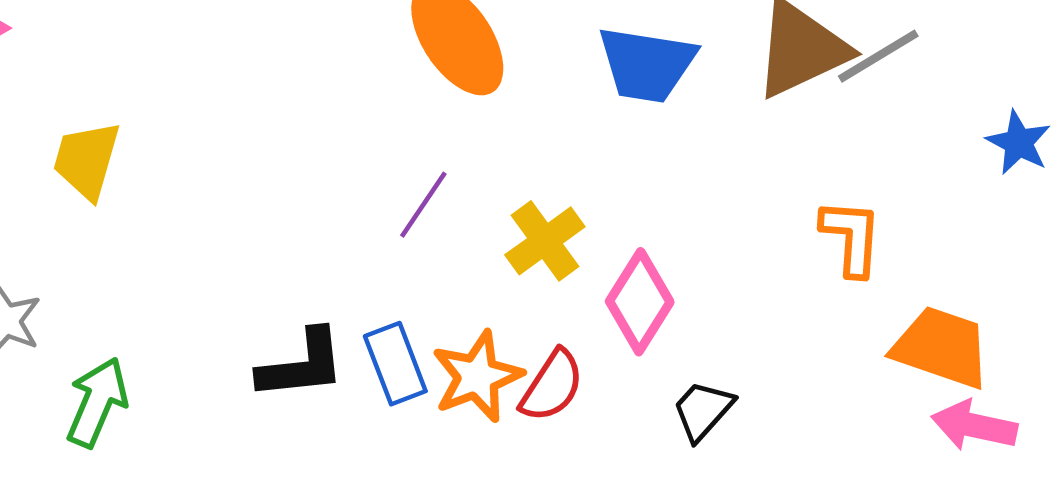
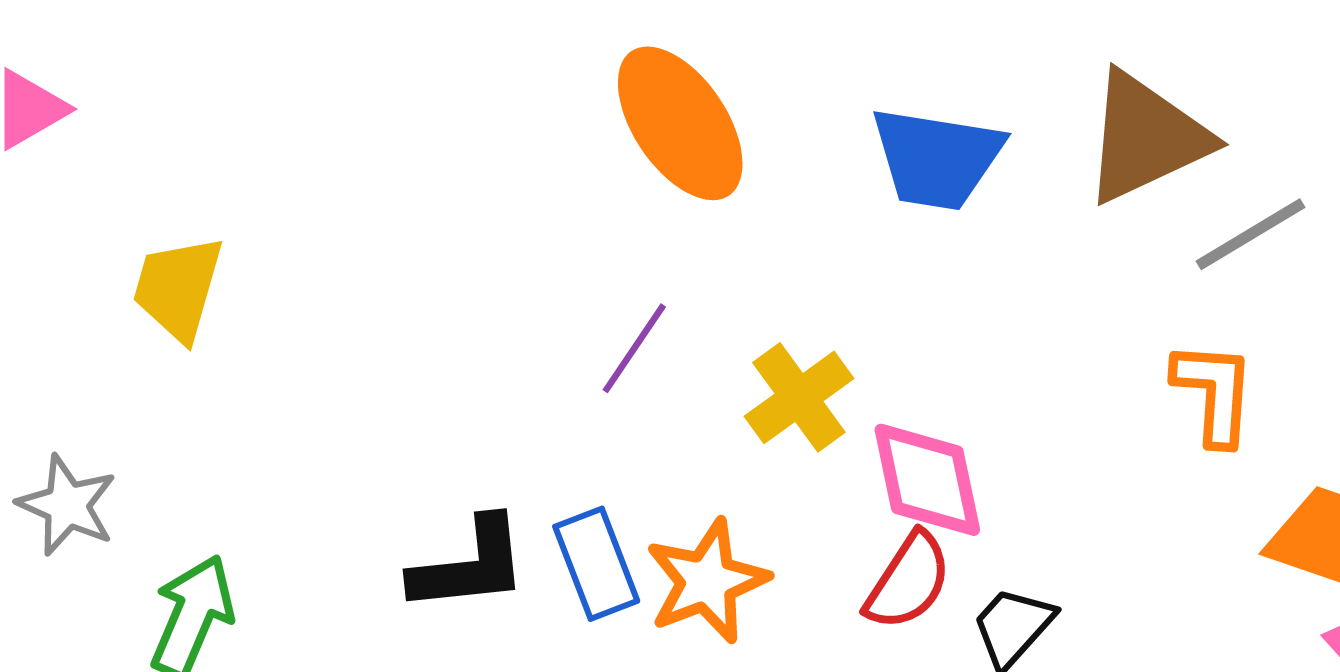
gray line: (878, 56) -> (1250, 234), moved
pink diamond: (640, 302) -> (927, 480), turned -44
red semicircle: (552, 386) -> (908, 581), moved

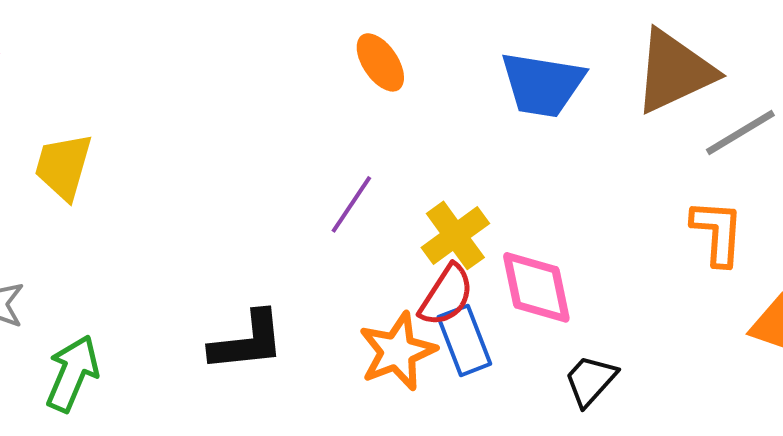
orange ellipse: (680, 123) -> (380, 62), size x0.6
blue rectangle: (596, 564) -> (464, 340), moved
red semicircle: (908, 581) -> (446, 295), moved

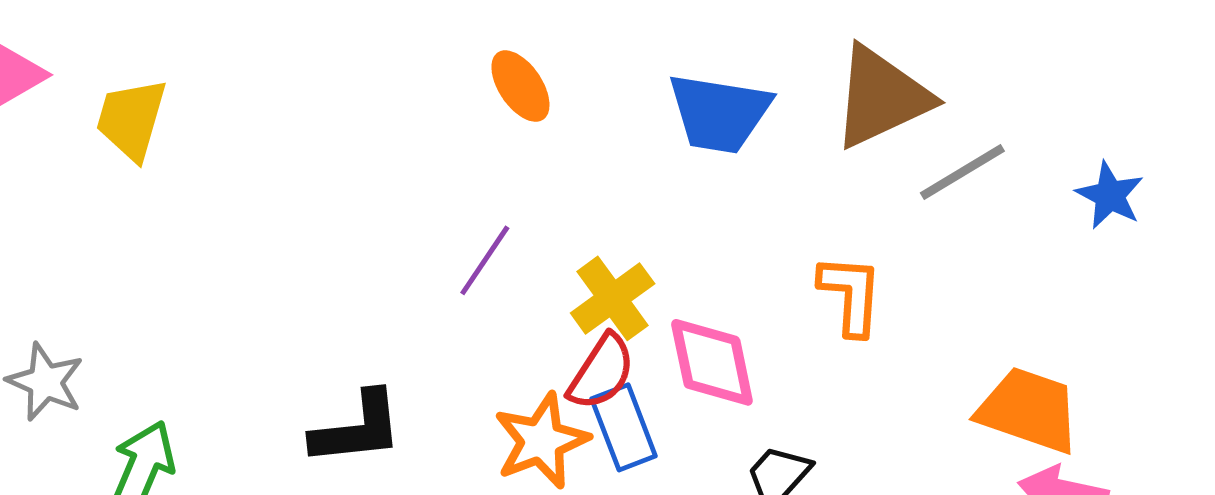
yellow trapezoid: (63, 166) -> (131, 119), moved
orange L-shape: (717, 232) -> (851, 295), moved

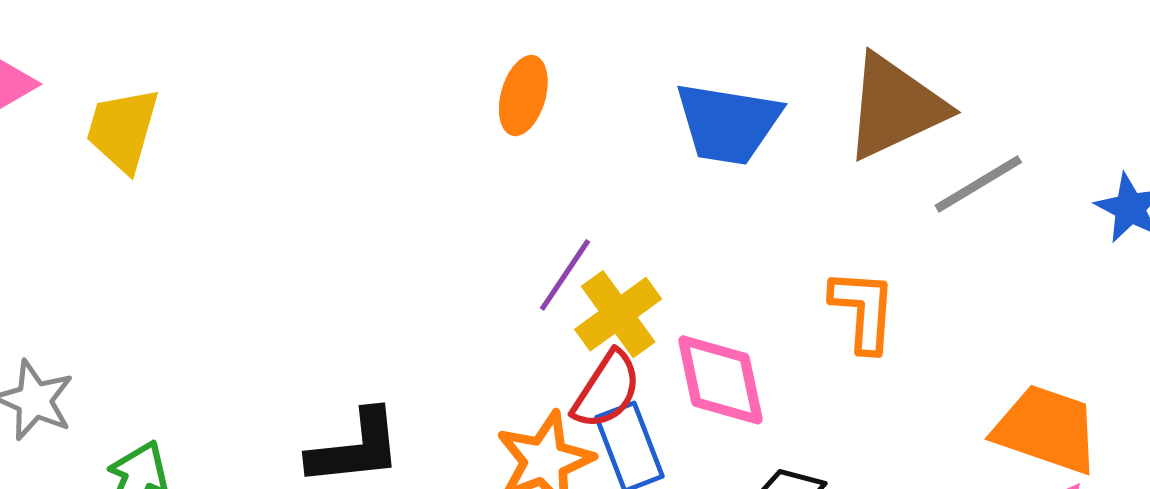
orange ellipse: (520, 86) -> (523, 96), turned 50
purple line: (485, 260) -> (565, 275), moved

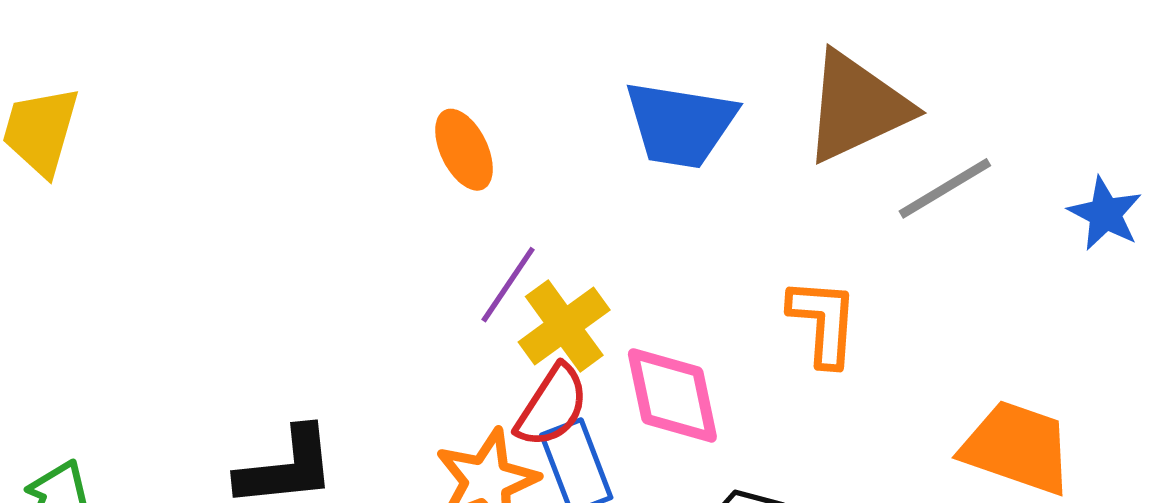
orange ellipse: (523, 96) -> (464, 150), moved, turned -42

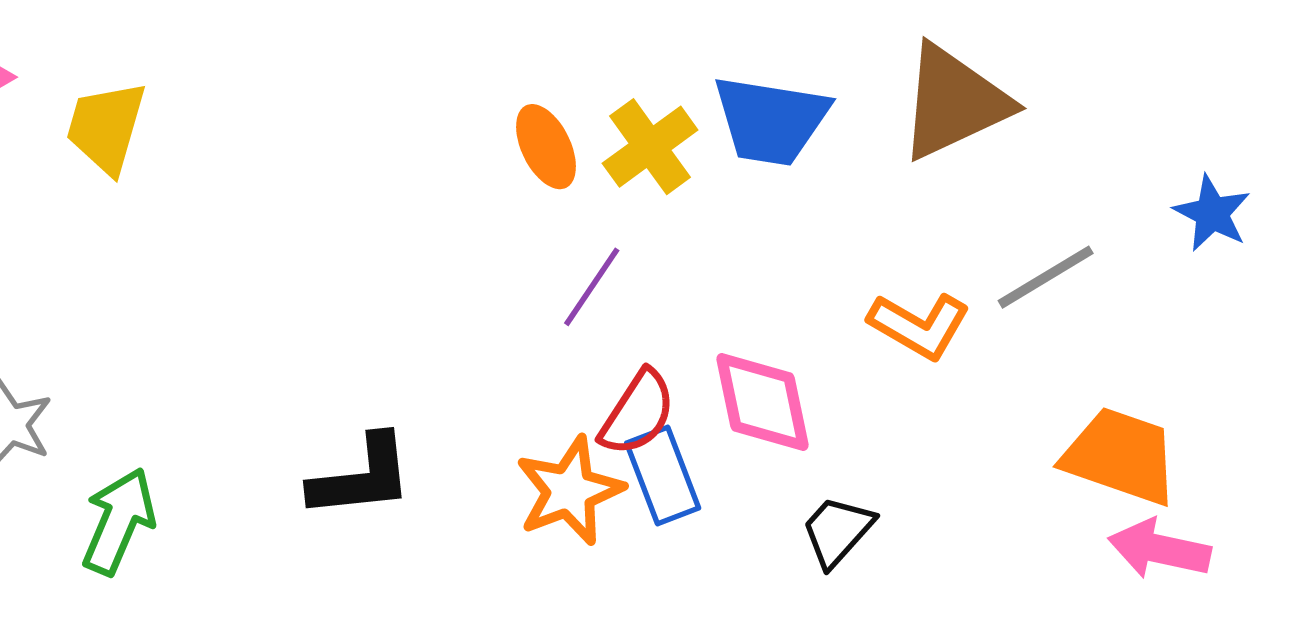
gray line: (945, 188) -> (1046, 277), moved
orange L-shape: (823, 322) -> (919, 326), turned 116
yellow cross: (564, 326) -> (650, 147), moved

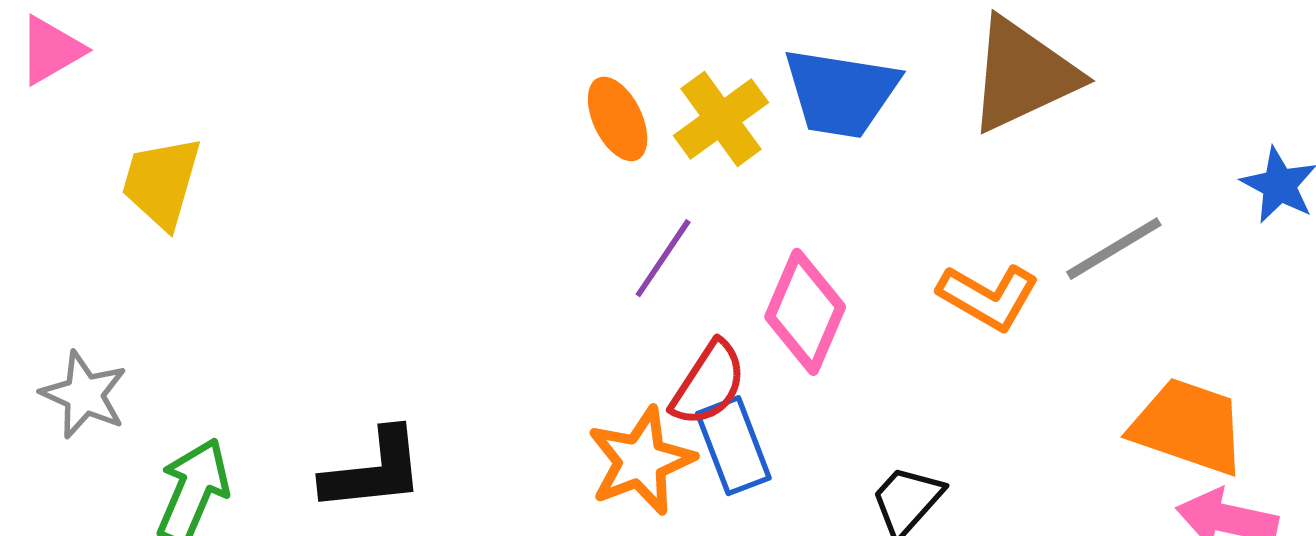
yellow trapezoid: (106, 127) -> (161, 182), moved
pink diamond: (762, 402) -> (805, 312), moved, turned 35
black L-shape: (361, 477) -> (374, 470), moved

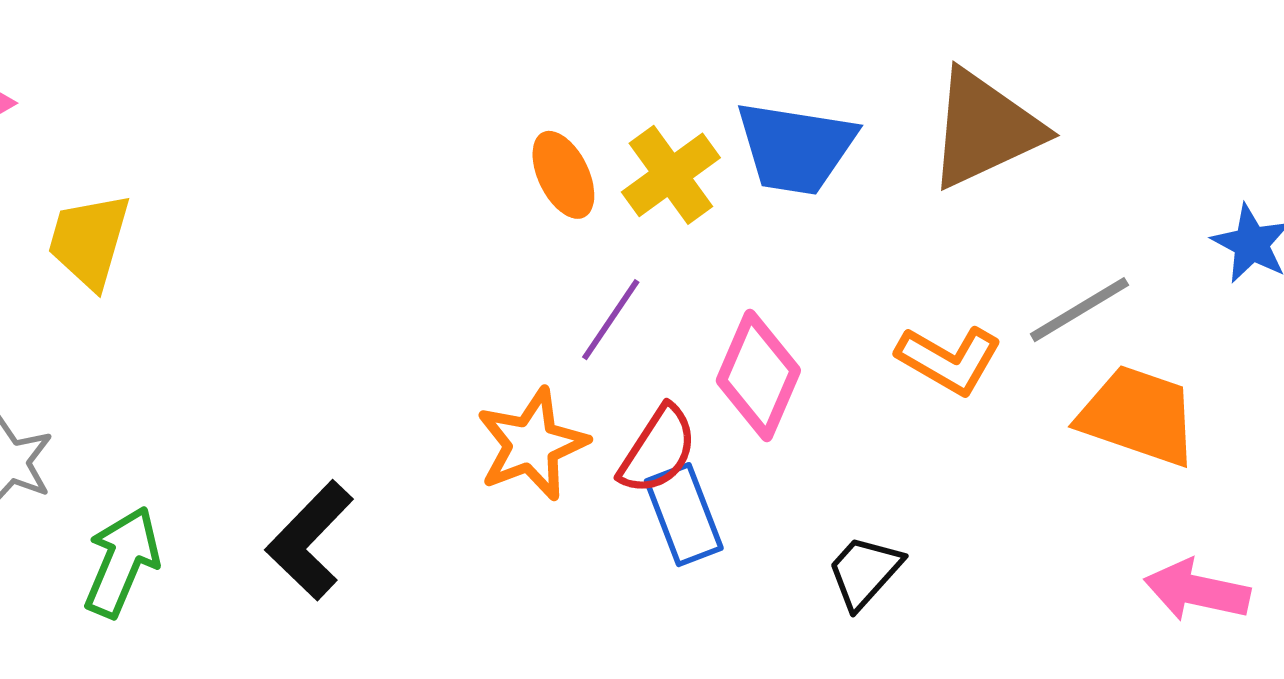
orange trapezoid: (1188, 426) -> (1138, 416), moved
orange star: (641, 461) -> (532, 444), moved
black L-shape: (374, 470) -> (310, 540), turned 140

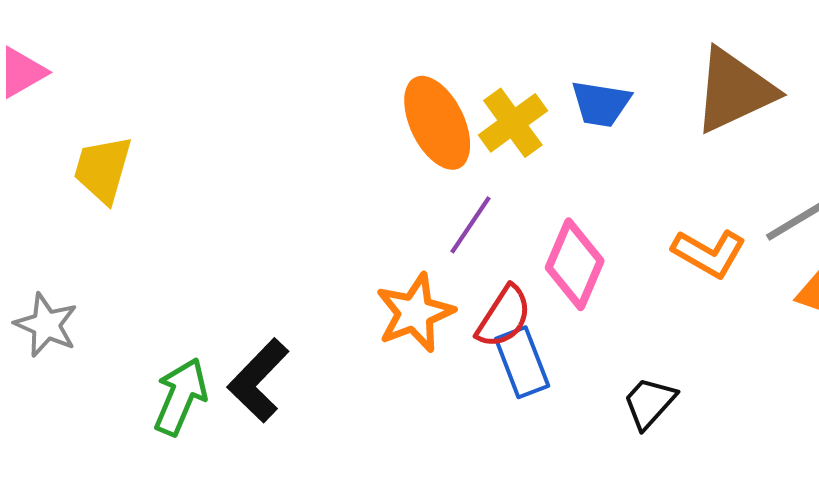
blue trapezoid: (796, 148) -> (601, 104), size x0.7
orange ellipse: (563, 175) -> (437, 123), size x1.5
green arrow: (122, 562) -> (181, 397), moved

